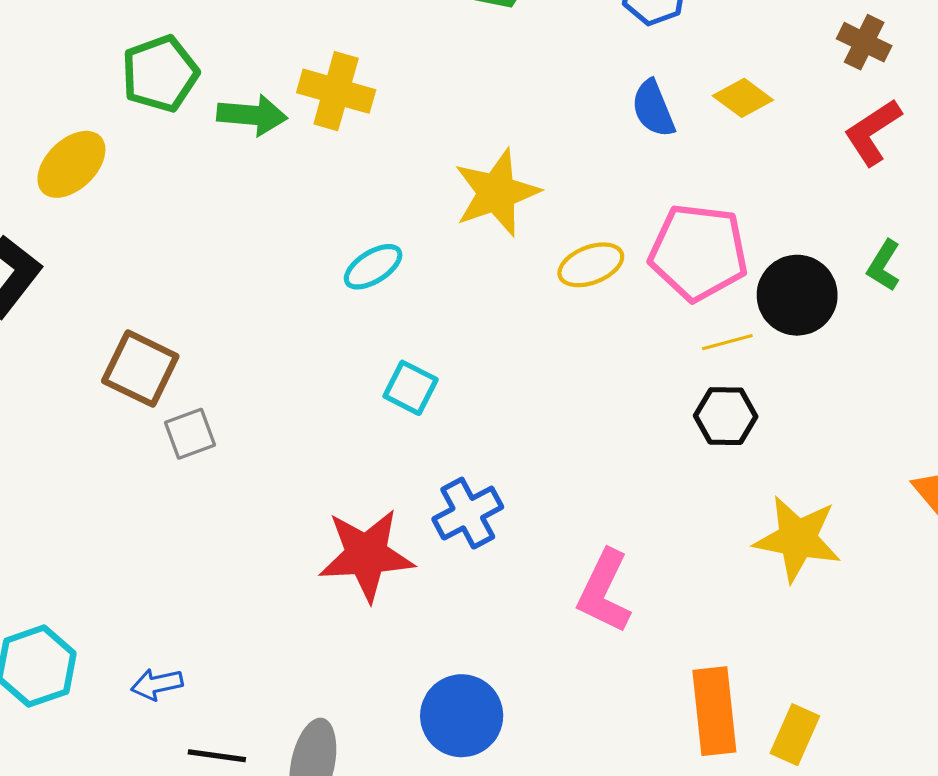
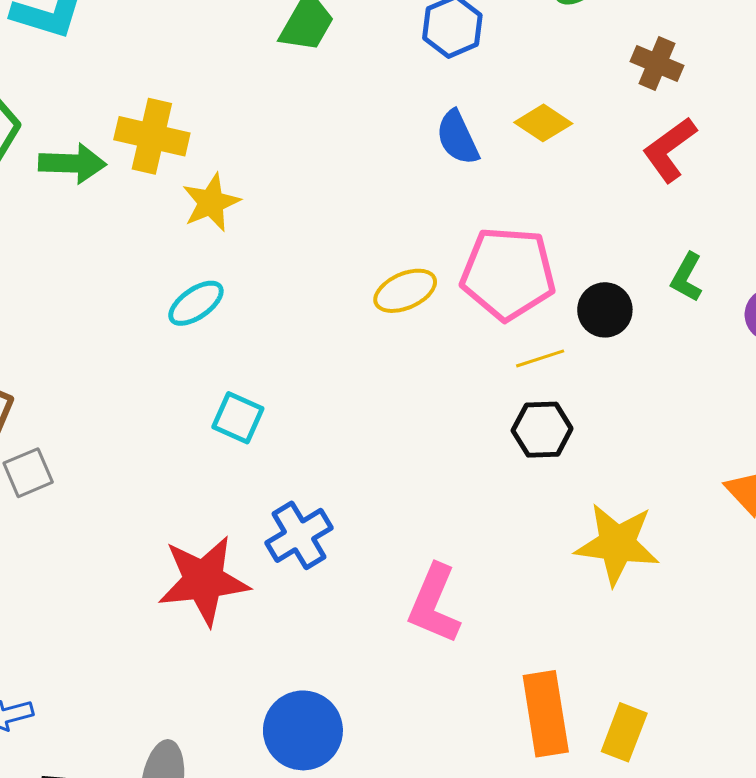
yellow star: (497, 193) -> (211, 203), moved, size x0.7
black circle: (797, 295) -> (605, 310), size x0.7

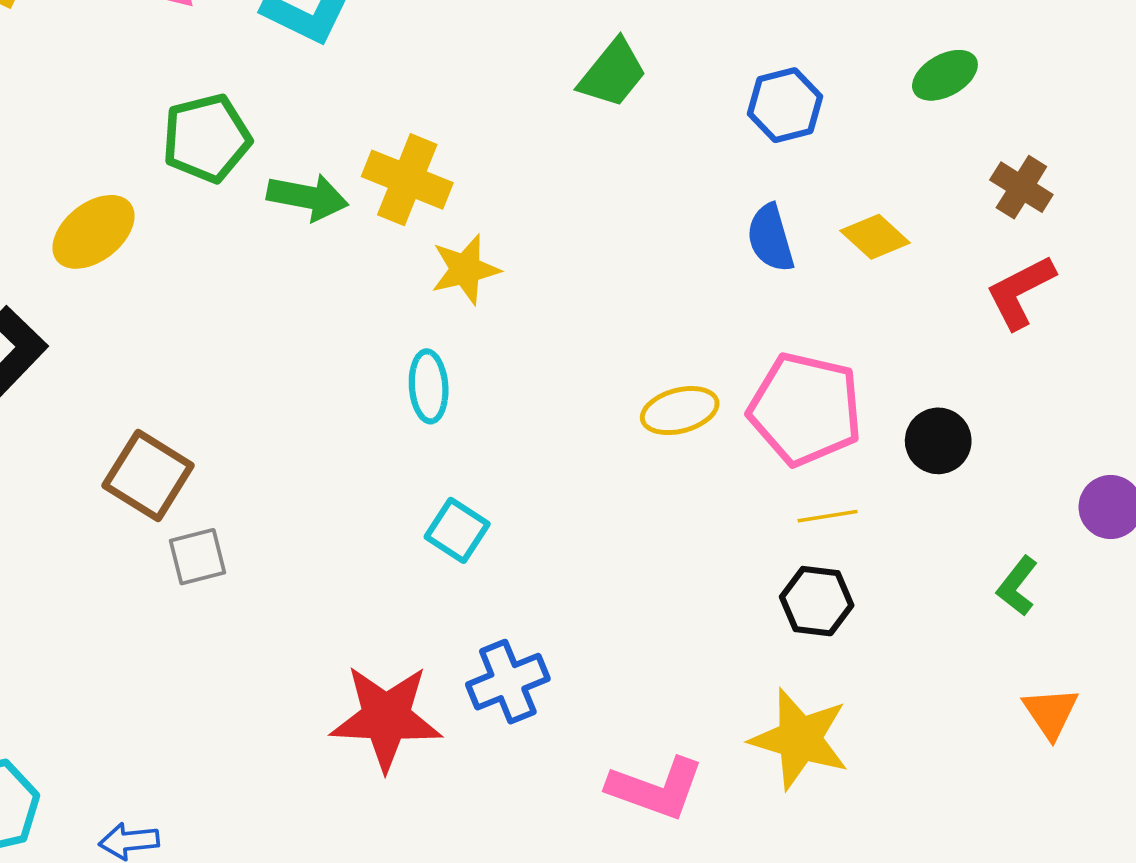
green L-shape: (687, 277) -> (1017, 586), moved
cyan ellipse: (196, 303) -> (429, 386), turned -68
black circle: (605, 310) -> (938, 441), moved
yellow star: (617, 544) -> (800, 739), moved
pink L-shape: (434, 604) -> (656, 788), turned -102

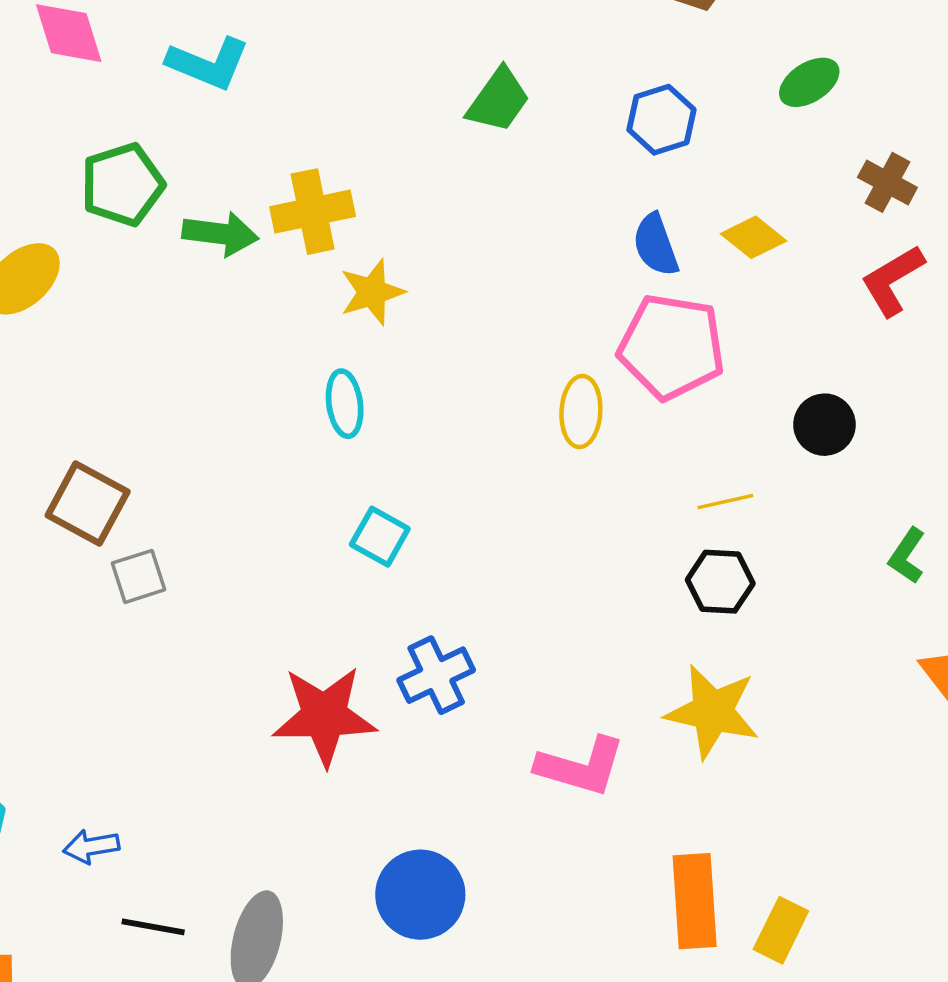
yellow cross: (407, 180) -> (313, 212), turned -30
pink pentagon: (805, 409) -> (671, 347), moved
yellow ellipse: (680, 411) -> (581, 411), turned -68

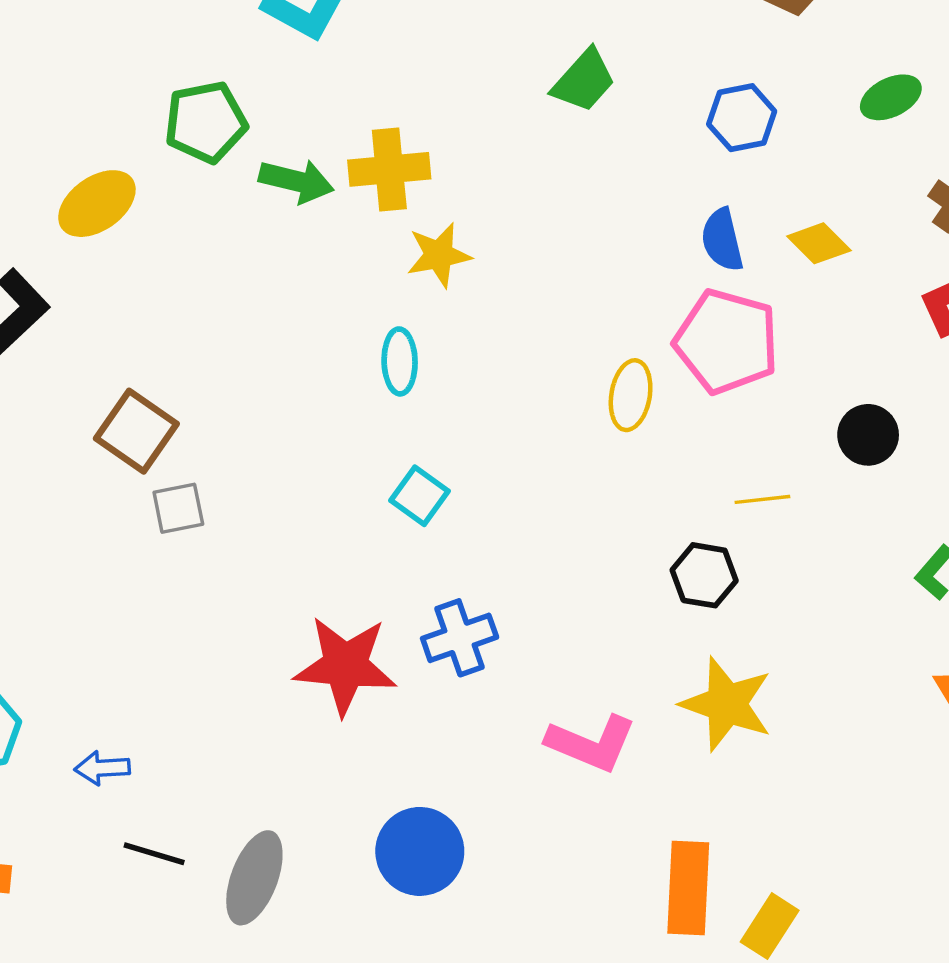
black hexagon: (720, 582) -> (704, 575), moved

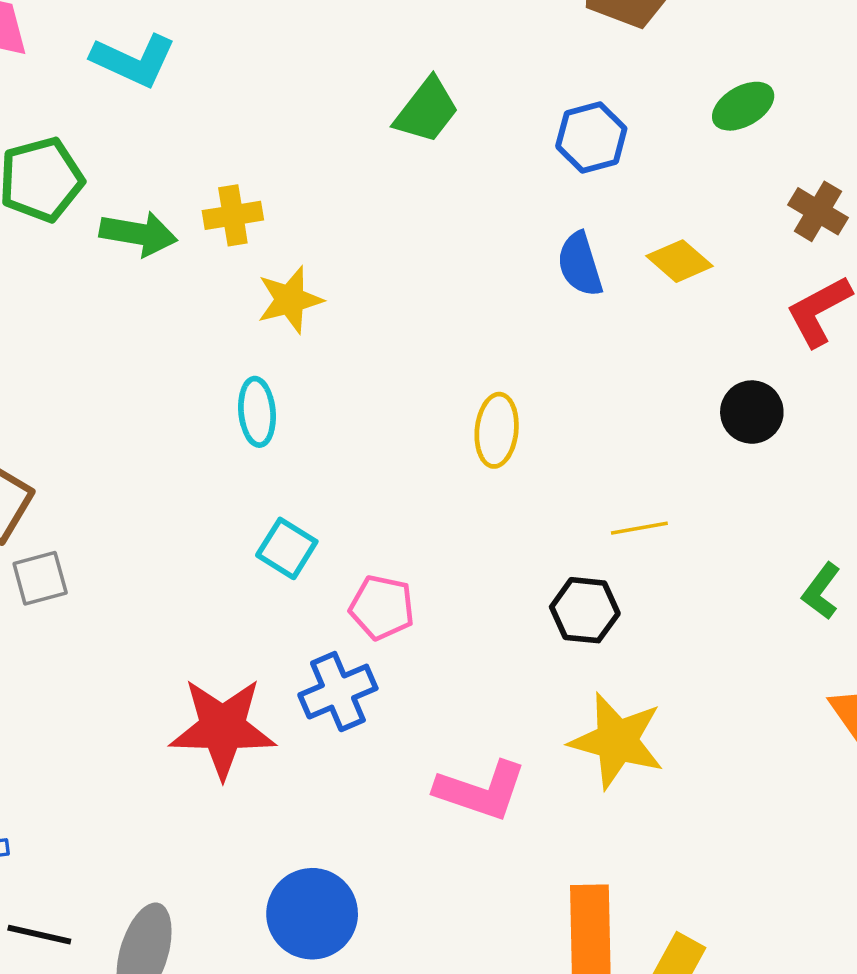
yellow cross: (389, 169) -> (233, 215), size x0.7
pink pentagon: (727, 342) -> (382, 607), moved, size x0.6
black circle: (868, 435) -> (752, 412), moved

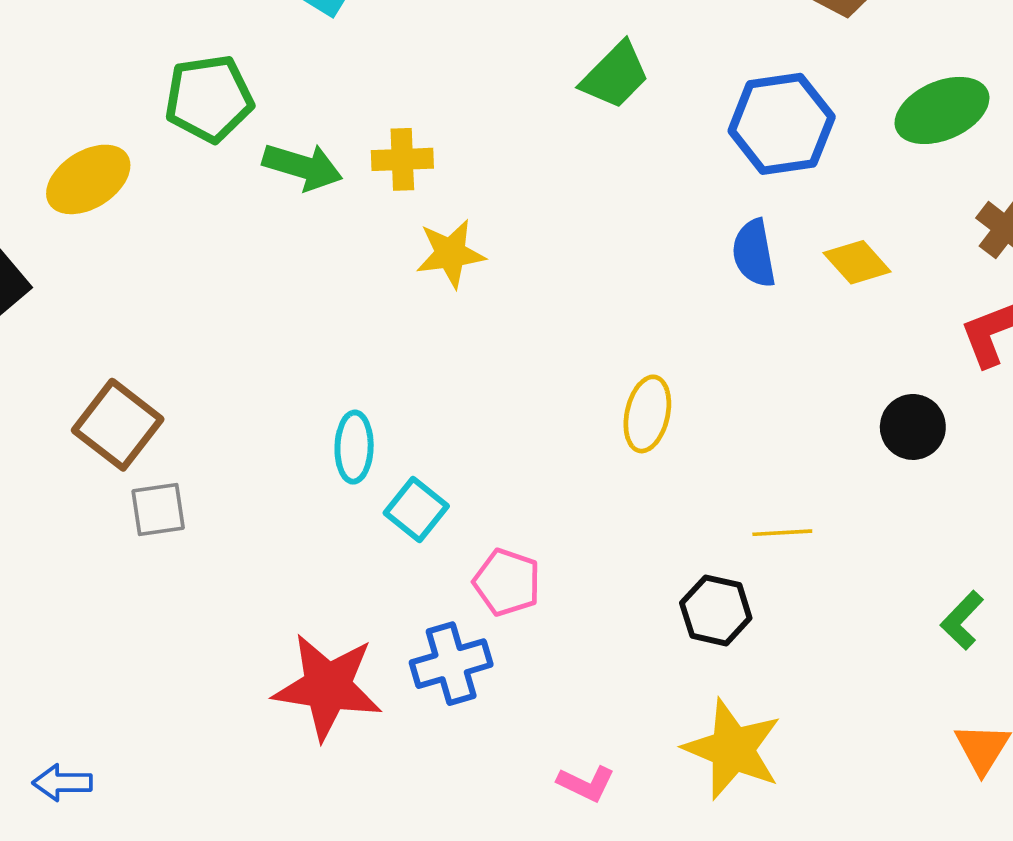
green ellipse: (743, 106) -> (942, 110), size x1.4
blue hexagon: (591, 137) -> (782, 124), size x1.4
cyan ellipse: (257, 412) -> (354, 447), moved
pink L-shape: (481, 791) -> (586, 784), size x0.6

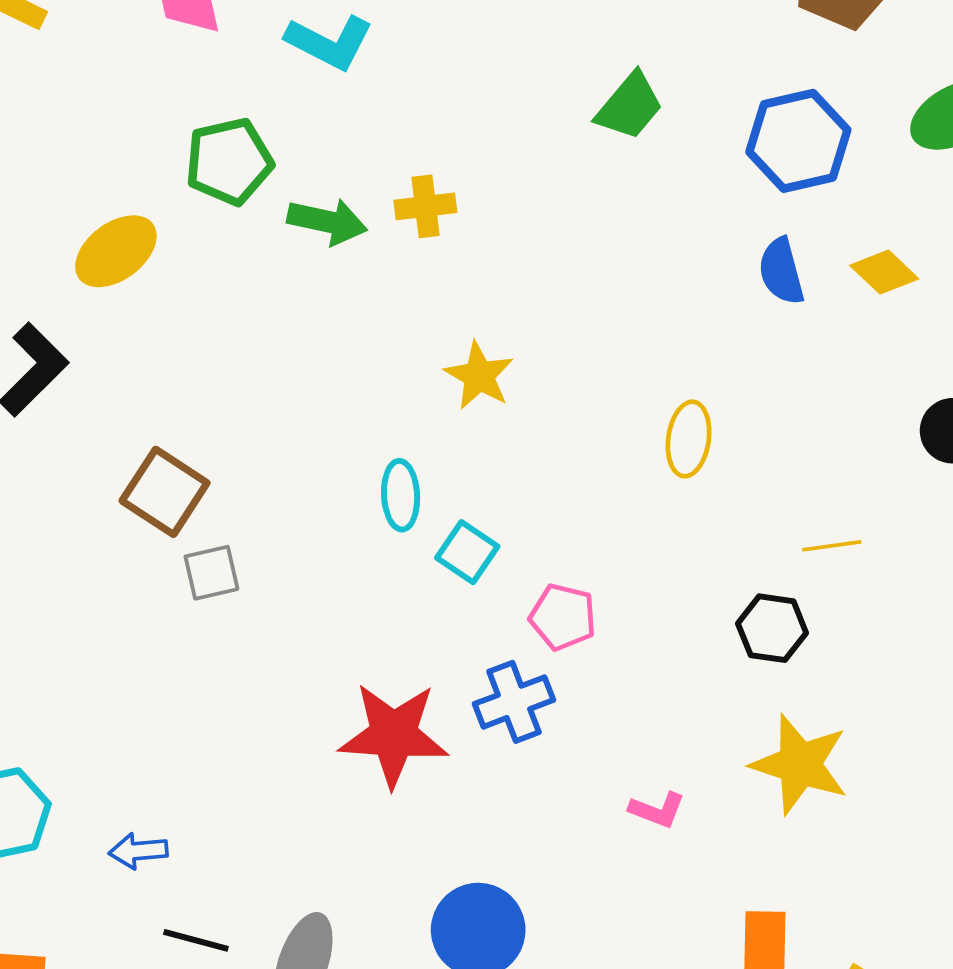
yellow star: (450, 254) -> (479, 376), moved, turned -30

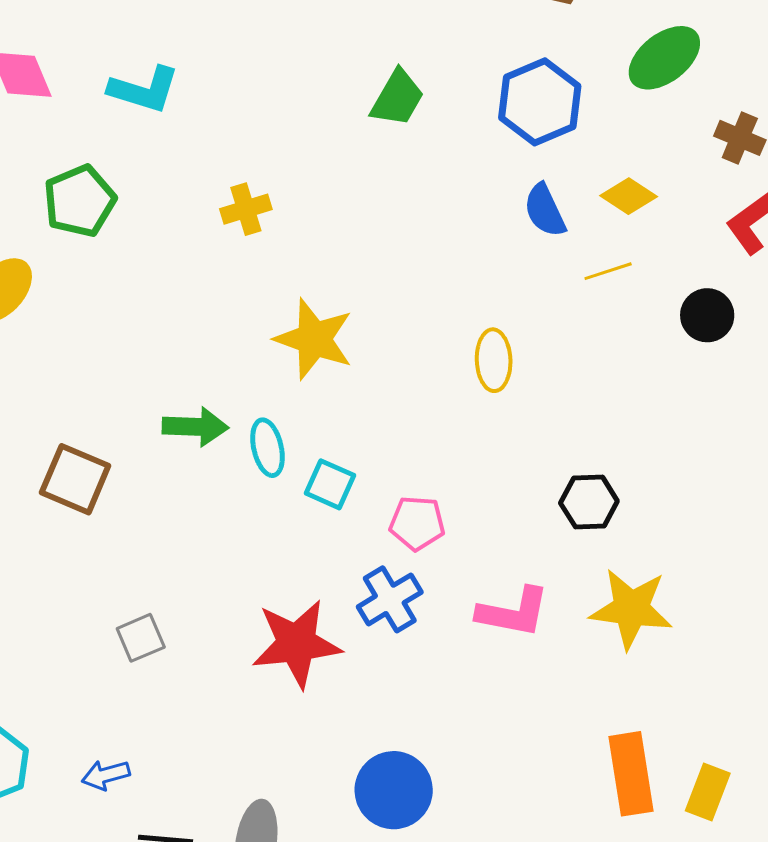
green arrow: (327, 221) -> (195, 427), moved
yellow star: (479, 376) -> (314, 339), size x1.4
yellow line: (832, 546) -> (608, 271), moved
gray square: (211, 573) -> (141, 638), moved
pink L-shape: (657, 810) -> (513, 612), moved, size x1.6

